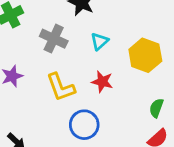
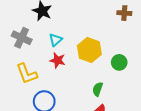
red star: (102, 82) -> (58, 60), moved

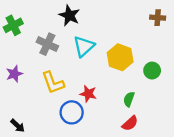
cyan triangle: (56, 40) -> (84, 46), size x1.5
red star: (58, 60) -> (88, 94), moved

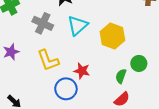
green circle: (152, 71) -> (139, 63), moved

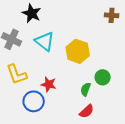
cyan triangle: (78, 25) -> (45, 41), turned -40

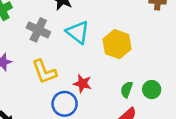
green circle: (103, 77) -> (152, 90), moved

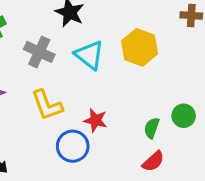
yellow hexagon: (117, 44) -> (140, 47), moved
green circle: (152, 90) -> (184, 116), moved

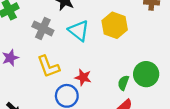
green circle: (184, 116) -> (146, 74), size x1.5

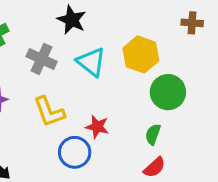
green circle: (146, 74) -> (168, 92), moved

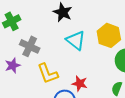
gray cross: (42, 59) -> (30, 46), moved

